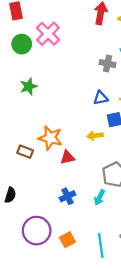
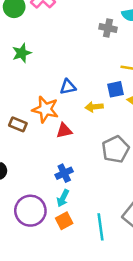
blue triangle: (101, 98) -> (68, 87), moved
cyan arrow: (100, 197) -> (63, 198), moved

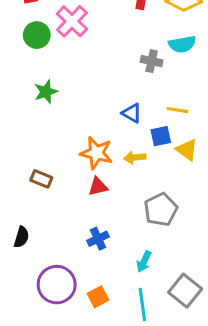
blue triangle: (68, 87) -> (132, 113), moved, turned 42
orange star: (45, 109) -> (96, 153), moved
cyan arrow: (63, 198) -> (144, 262), moved

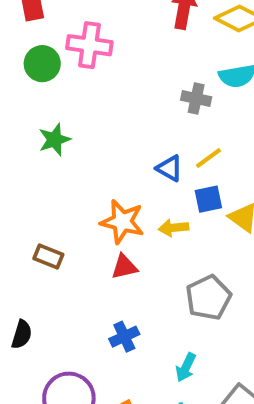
pink cross: (72, 21) -> (89, 45), turned -36
yellow line: (178, 110) -> (208, 158), moved, turned -45

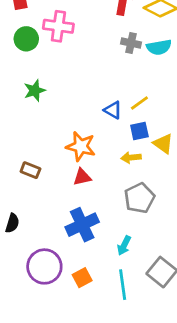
gray cross: (196, 99) -> (131, 43), moved
yellow arrow: (174, 228) -> (131, 158), moved
blue cross: (124, 337) -> (82, 225), size x1.6

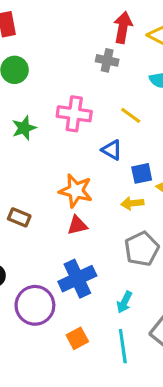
pink cross: (58, 26) -> (74, 114), moved
gray cross: (131, 43) -> (107, 60), moved
yellow line: (139, 103) -> (131, 115), moved, turned 72
purple circle: (44, 266) -> (35, 305), moved

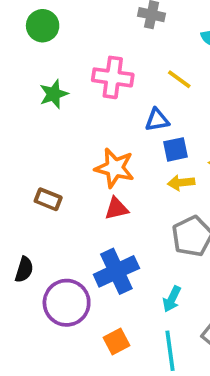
blue triangle: (112, 150) -> (157, 120), turned -40
blue square: (142, 173) -> (176, 149), moved

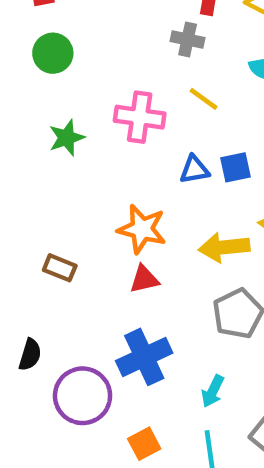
yellow line: (179, 79) -> (204, 99), moved
blue square: (176, 149) -> (236, 167), moved
yellow arrow: (181, 183) -> (224, 247), size x1.5

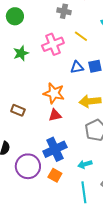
gray cross: (188, 39) -> (64, 11), moved
pink cross: (140, 117) -> (53, 44), turned -30
cyan arrow: (213, 391) -> (85, 164), turned 48
orange square: (144, 444) -> (55, 175), moved, turned -32

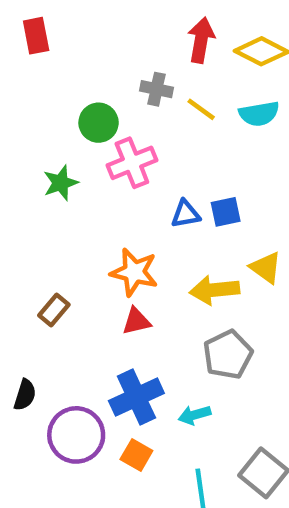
green circle: (15, 16) -> (99, 123), moved
yellow line: (81, 36) -> (201, 109), moved
brown rectangle: (18, 110) -> (54, 310), turned -72
cyan arrow: (85, 164) -> (194, 415), moved

